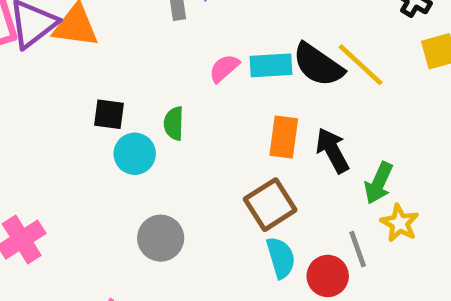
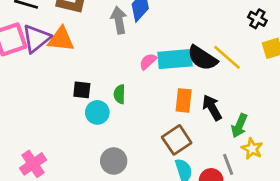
cyan rectangle: (271, 65) -> (175, 59), size x1.4

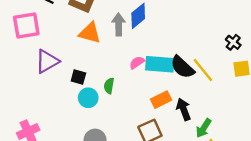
purple triangle: (36, 38) -> (47, 61), moved
orange triangle: (61, 39) -> (90, 33), moved
orange rectangle: (184, 100) -> (161, 100), turned 48

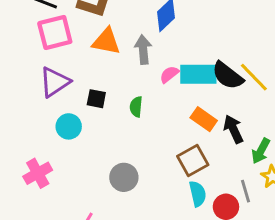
gray arrow: (119, 24) -> (143, 50), moved
pink square: (26, 25) -> (55, 33), moved
cyan circle: (88, 98) -> (69, 126), moved
orange rectangle: (161, 100) -> (204, 119), turned 66

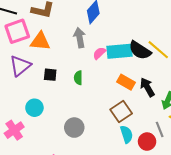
orange triangle: (106, 41) -> (40, 41), moved
cyan circle: (69, 126) -> (34, 108), moved

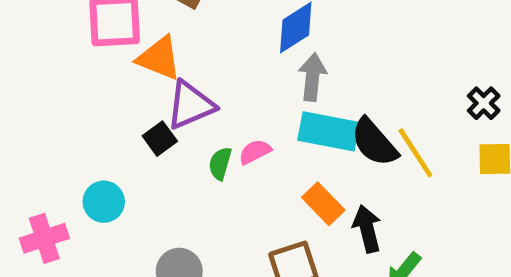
gray arrow: (80, 38) -> (312, 77), moved
pink semicircle: (99, 53) -> (255, 152), moved
purple triangle: (20, 66) -> (190, 105), moved
black square: (50, 75) -> (160, 139), turned 32

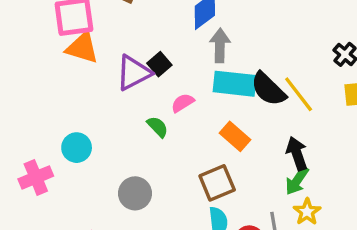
orange triangle: (159, 58) -> (82, 48), moved
black square: (160, 139) -> (159, 64), moved
green semicircle: (220, 163) -> (158, 127), moved, turned 125
black arrow: (367, 229) -> (297, 154), moved

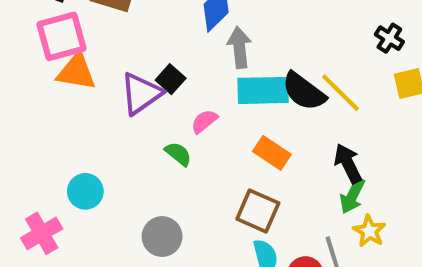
brown square: (217, 183) -> (258, 211), turned -36

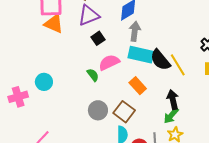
purple triangle: (141, 94) -> (89, 15), moved
pink semicircle: (204, 121) -> (109, 62), size x1.5
gray circle: (162, 237) -> (98, 110), moved

